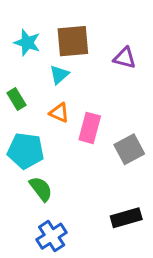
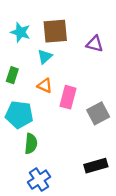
green rectangle: (17, 99) -> (12, 75), turned 49
green semicircle: (41, 189) -> (31, 144), turned 42

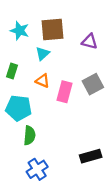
gray square: (98, 113) -> (93, 84), moved

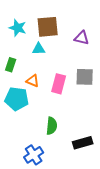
cyan triangle: (43, 54) -> (39, 49), turned 40
orange triangle: (43, 81) -> (33, 81), moved
gray square: (93, 84) -> (85, 77), turned 30
green semicircle: (29, 135) -> (52, 126), moved

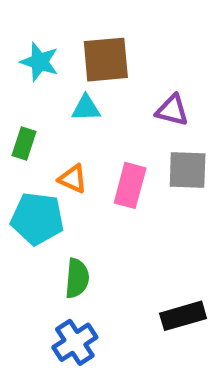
purple triangle: (82, 38) -> (172, 110), moved
green semicircle: (52, 126) -> (77, 278), moved

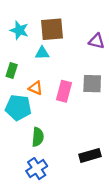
purple triangle: (172, 110) -> (97, 41), moved

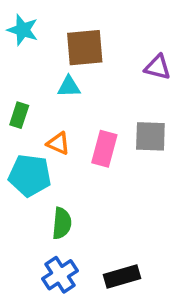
cyan star: (19, 30) -> (23, 30), moved
black rectangle: (90, 155) -> (122, 276), moved

